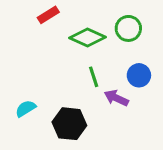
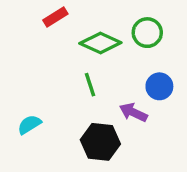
green line: (94, 77) -> (90, 85), moved
black hexagon: (69, 124) -> (100, 142), moved

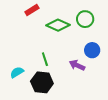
green line: (90, 85) -> (45, 59), moved
black hexagon: (100, 142) -> (42, 82), moved

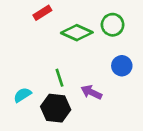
purple arrow: (77, 65) -> (91, 92), moved

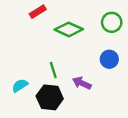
green circle: (113, 25) -> (112, 22), moved

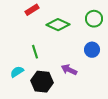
green line: (53, 70) -> (35, 52), moved

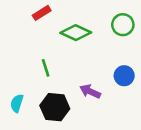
blue circle: (92, 50) -> (124, 76), moved
cyan semicircle: (17, 72) -> (17, 103), moved, turned -40

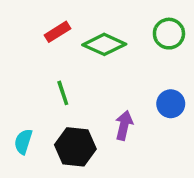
red rectangle: (42, 13) -> (57, 32), moved
purple arrow: (90, 91) -> (124, 125), turned 78

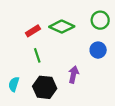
red rectangle: (57, 32) -> (33, 31), moved
blue circle: (171, 104) -> (98, 50), moved

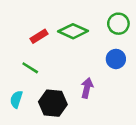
green line: (37, 55) -> (30, 68), moved, turned -40

